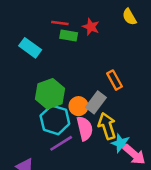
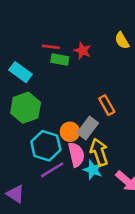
green hexagon: (50, 94) -> (26, 108), moved
cyan star: (121, 143) -> (93, 170), moved

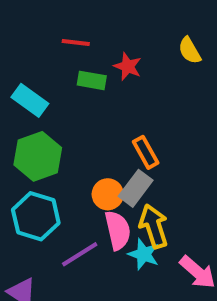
red line: (51, 47) -> (76, 42), moved
orange rectangle: (107, 105) -> (146, 152), moved
cyan hexagon: (46, 146) -> (36, 216), moved

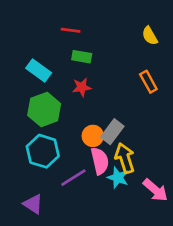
red star: (128, 66) -> (82, 87), moved, turned -30
orange rectangle: (146, 152) -> (148, 82), moved

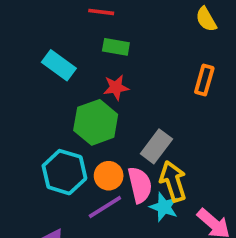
orange rectangle: (148, 82) -> (204, 80), turned 45
green hexagon: (44, 109) -> (96, 122), moved
orange circle: (93, 136) -> (109, 176), moved

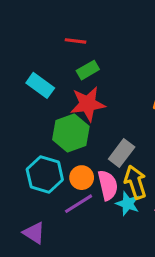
green rectangle: (116, 47) -> (88, 70), turned -40
red star: (116, 87) -> (88, 104), size x1.6

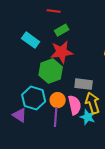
gray rectangle: (122, 153) -> (84, 84), turned 60
purple line: (79, 204) -> (56, 117), turned -54
purple triangle: (34, 233) -> (20, 115), moved

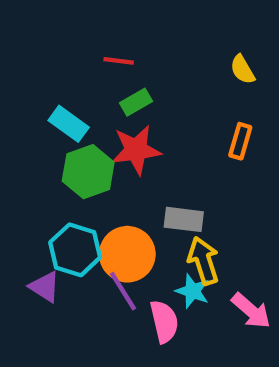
green hexagon: (51, 71) -> (88, 172), moved
orange circle: (58, 100) -> (127, 254), size x1.6
pink semicircle: (75, 105) -> (164, 322), moved
purple line: (56, 117) -> (123, 291), turned -36

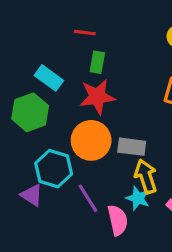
green rectangle: (136, 102) -> (97, 62), turned -50
green hexagon: (88, 172) -> (30, 112), moved
orange circle: (127, 254) -> (91, 140), moved

